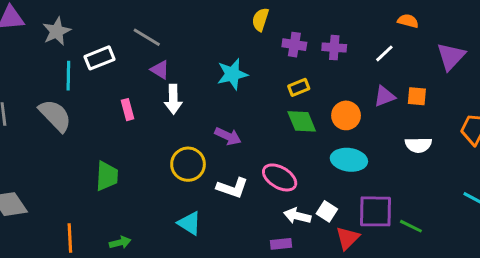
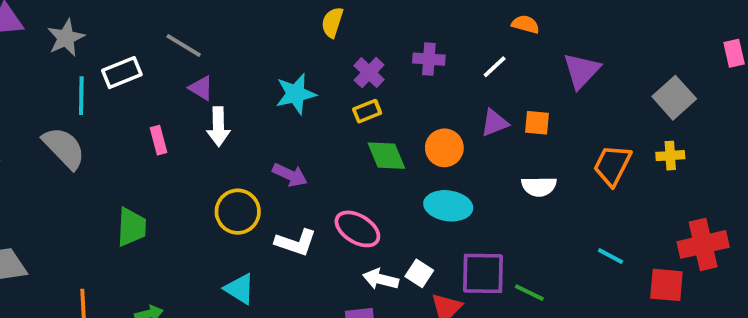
purple cross: (294, 45) -> (369, 73), moved, turned 35
yellow rectangle: (299, 87) -> (367, 111), moved

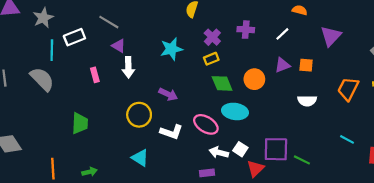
cyan ellipse: (448, 206) -> (235, 111), moved

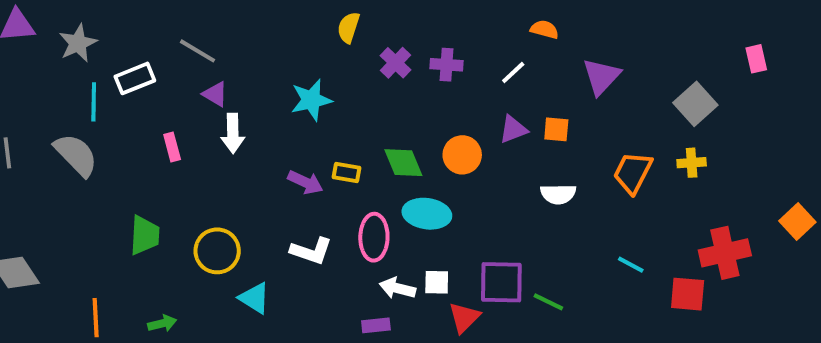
purple cross: (212, 37) -> (396, 63), moved
yellow rectangle: (211, 59) -> (347, 172), moved, turned 32
yellow circle: (139, 115) -> (217, 251), moved
pink ellipse: (206, 124) -> (374, 237), turned 60
white square: (240, 149) -> (437, 282), turned -32

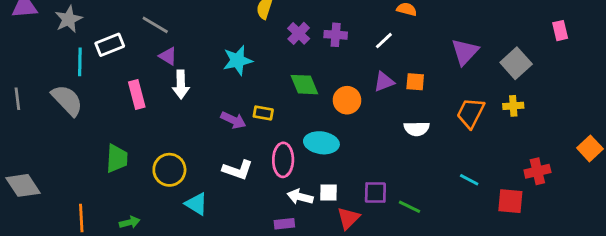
purple triangle: (601, 76) -> (465, 52), moved
pink rectangle: (172, 147) -> (137, 94), size x1.4
green diamond: (403, 163) -> (304, 85), moved
red cross: (725, 253) -> (537, 171), size x0.7
purple square: (501, 282) -> (375, 193), size x0.7

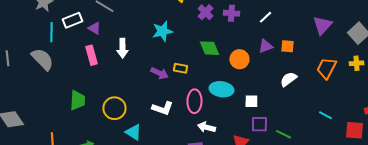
purple triangle: (168, 56) -> (94, 28), moved
white semicircle: (417, 129) -> (288, 79), turned 144
white square: (329, 193) -> (251, 101), moved

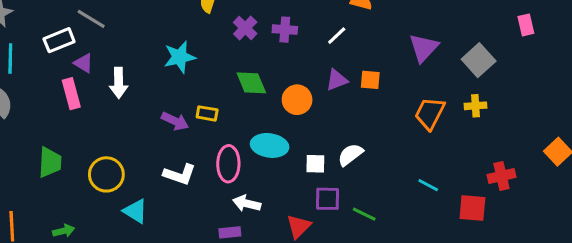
white rectangle: (72, 20) -> (59, 40), moved
purple triangle: (94, 28) -> (83, 63), moved
white semicircle: (288, 79) -> (350, 155), moved

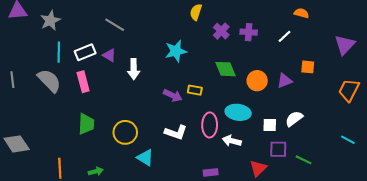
white rectangle: (59, 40) -> (85, 52), moved
purple triangle: (337, 80) -> (285, 81), moved
pink rectangle: (71, 94) -> (83, 82), moved
white arrow: (247, 203) -> (232, 141), moved

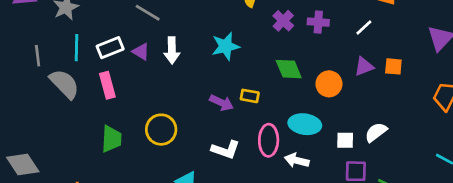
white arrow: (134, 69) -> (172, 50), moved
gray line: (12, 80) -> (38, 56), moved
purple triangle: (285, 81) -> (364, 66), moved
yellow circle: (125, 132) -> (161, 130), moved

